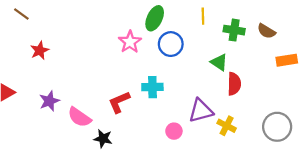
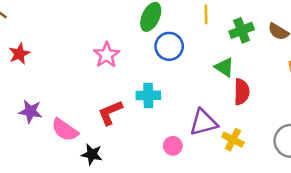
green cross: (234, 30) -> (242, 30), turned -30
pink star: (130, 42) -> (107, 55), moved
purple star: (49, 101) -> (30, 111), turned 30

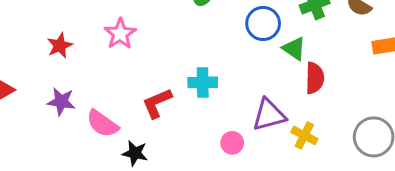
blue circle: (169, 46) -> (263, 23), moved
red star: (19, 54) -> (60, 46), moved
pink star: (107, 55) -> (120, 34), moved

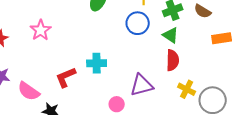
green triangle: (294, 49) -> (171, 35), moved
yellow cross: (304, 135) -> (187, 89), moved

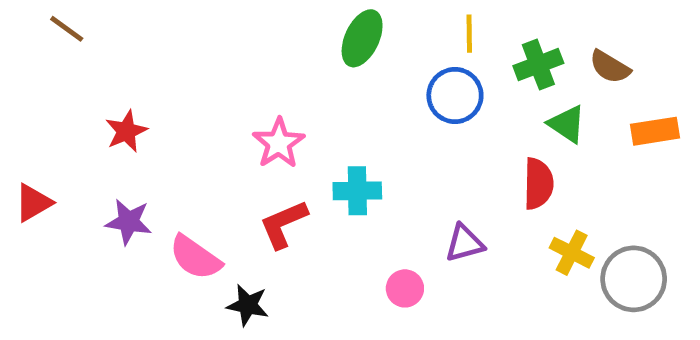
pink star: (41, 30) -> (279, 143), moved
green triangle: (171, 35) -> (567, 124), moved
purple triangle: (142, 85) -> (464, 243), size x0.7

